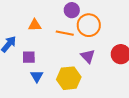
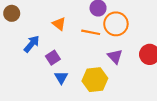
orange triangle: (35, 25) -> (59, 24), turned 40
purple square: (29, 57) -> (53, 58), turned -32

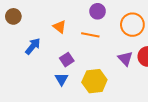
orange circle: (116, 24) -> (132, 25), moved
purple triangle: (115, 57) -> (125, 59), moved
purple square: (53, 58) -> (67, 60), moved

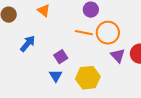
orange circle: (132, 25) -> (108, 33), moved
orange triangle: (60, 27) -> (44, 11), moved

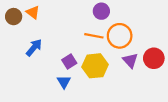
orange triangle: (44, 11) -> (33, 12), moved
yellow hexagon: (88, 78) -> (95, 66), moved

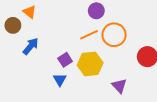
brown circle: (14, 17) -> (13, 25), moved
orange line: (94, 36) -> (89, 35), turned -36
purple triangle: (130, 60) -> (119, 86), moved

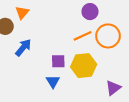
orange triangle: (30, 12) -> (22, 13), turned 32
purple square: (65, 60) -> (58, 61), turned 32
purple triangle: (119, 86) -> (113, 88), turned 35

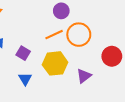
purple square: (58, 61) -> (23, 53), moved, turned 32
purple triangle: (113, 88) -> (84, 76), moved

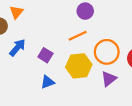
orange circle: (79, 35) -> (107, 52), moved
blue triangle: (25, 79) -> (48, 82), turned 40

